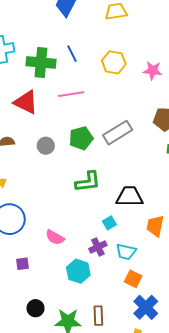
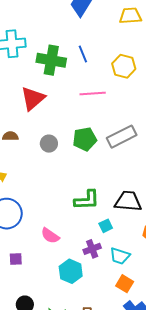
pink line: (71, 94) -> (93, 93), moved
red triangle: (26, 102) -> (33, 99), turned 48
green L-shape: (88, 182) -> (87, 200), moved

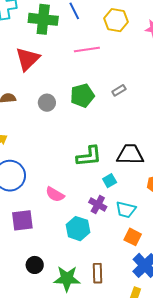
gray rectangle: (122, 137) -> (119, 90), size x0.5
purple cross: (92, 249) -> (98, 204), turned -36
purple square: (16, 259) -> (22, 220), size x1.6

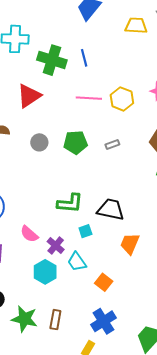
yellow hexagon: (116, 20) -> (122, 99), moved
purple cross: (98, 204) -> (56, 245), moved
cyan trapezoid: (126, 210) -> (77, 262), moved, turned 30
orange square: (133, 237) -> (104, 282), moved

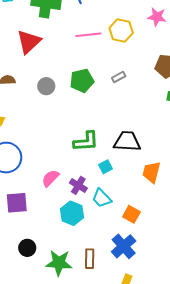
pink semicircle: (29, 234) -> (50, 178), turned 102
blue cross: (103, 321) -> (124, 246), moved

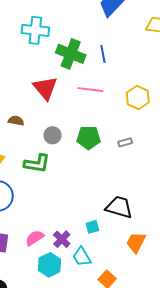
pink line: (88, 35) -> (90, 90), moved
red triangle: (29, 42) -> (45, 88), turned -40
green L-shape: (86, 142) -> (37, 164), moved
pink semicircle: (50, 178) -> (35, 238), moved

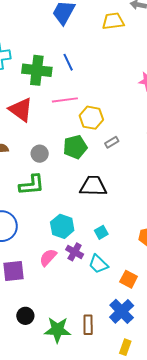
yellow hexagon: (138, 98) -> (91, 118), moved
black trapezoid: (119, 207) -> (93, 186), moved
cyan hexagon: (49, 265) -> (62, 226), moved

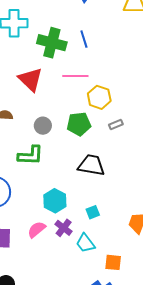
orange square: (129, 279) -> (113, 262), turned -30

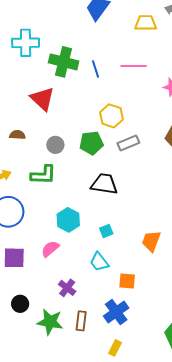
blue line: (84, 39) -> (96, 69), moved
pink line: (75, 76) -> (134, 66), moved
gray rectangle: (116, 124) -> (128, 143), size x1.5
purple cross: (64, 228) -> (67, 288), moved

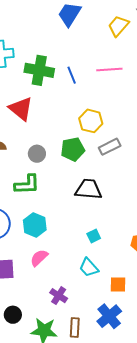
yellow trapezoid: (146, 23) -> (118, 26), turned -45
cyan hexagon: (68, 220) -> (35, 225), moved

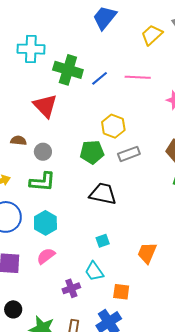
blue line: (72, 75) -> (100, 78), turned 66
gray circle: (37, 154) -> (43, 152), moved
purple cross: (59, 296) -> (71, 288), moved, turned 30

